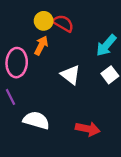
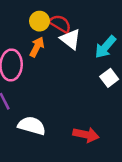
white triangle: (71, 75) -> (70, 39), moved

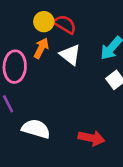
white triangle: (70, 39) -> (70, 55), moved

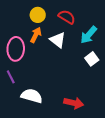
red semicircle: (65, 24) -> (67, 17), moved

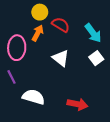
red semicircle: (67, 17) -> (61, 25), moved
cyan arrow: (89, 35) -> (93, 33), turned -78
white triangle: (58, 40) -> (61, 58), moved

